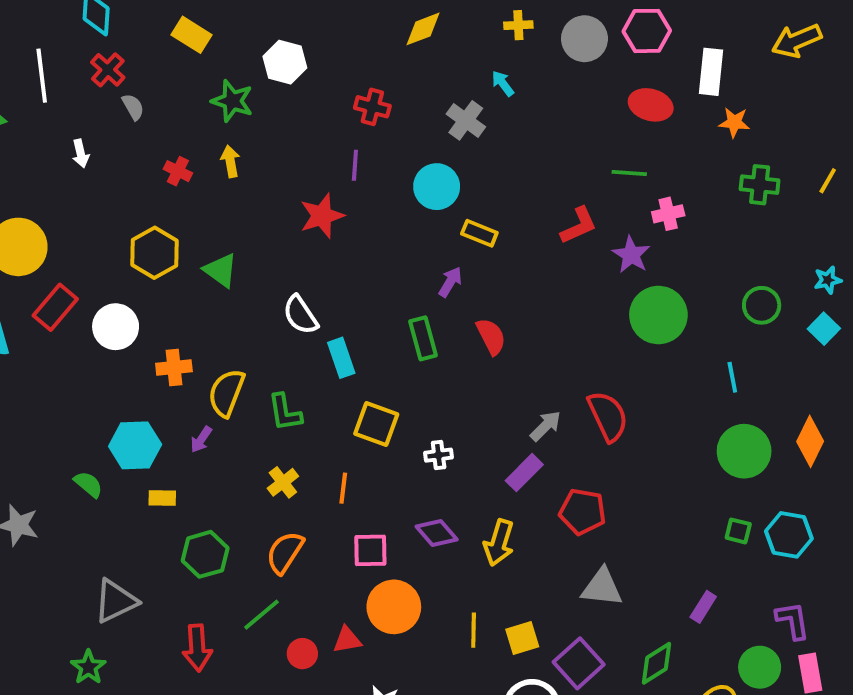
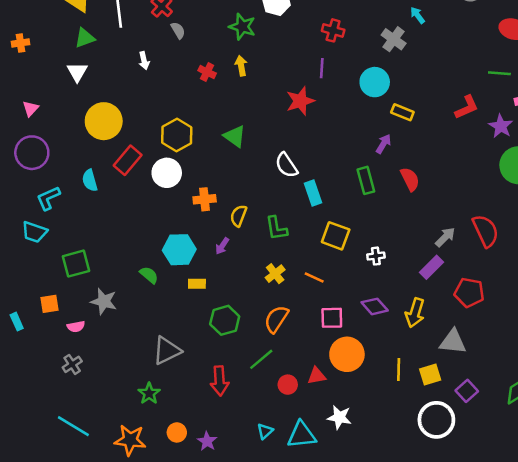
yellow hexagon: (154, 253) -> (177, 135), moved
yellow semicircle: (226, 393) -> (239, 216), size x0.7
orange line: (343, 488) -> (314, 277), turned -72
gray triangle: (602, 587) -> (453, 342), moved
purple square: (579, 663) -> (467, 391), size x0.7

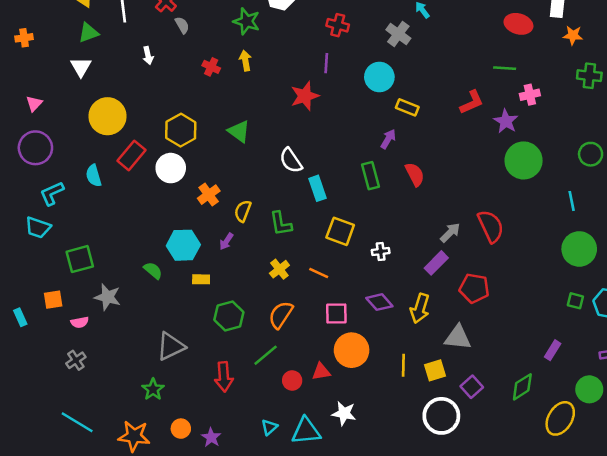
orange cross: (205, 199) -> (209, 195), turned -30

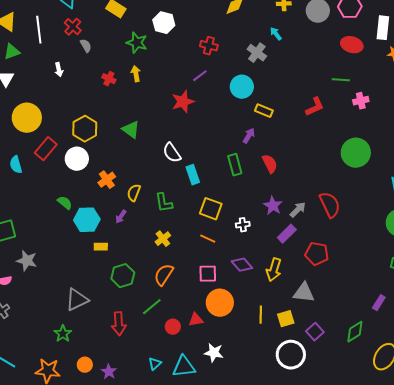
purple line: (326, 63) -> (200, 76), turned 49
purple star: (506, 121) -> (273, 206), moved
green semicircle: (153, 270) -> (65, 203), moved
orange line: (319, 273) -> (208, 239), moved

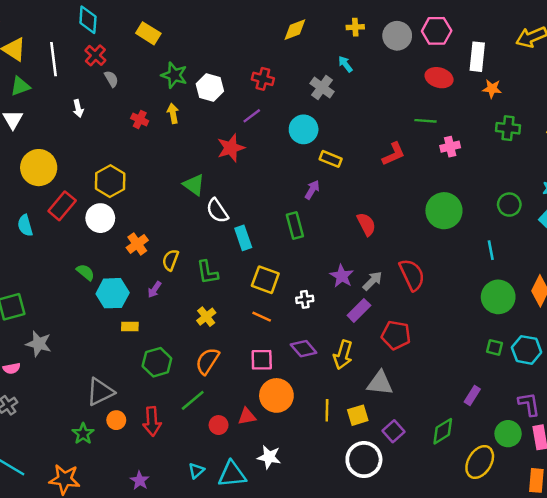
white hexagon: (164, 23) -> (210, 87), moved
green triangle: (131, 130) -> (194, 185), moved
red semicircle: (270, 164) -> (366, 224), moved
orange circle: (85, 365) -> (116, 420), moved

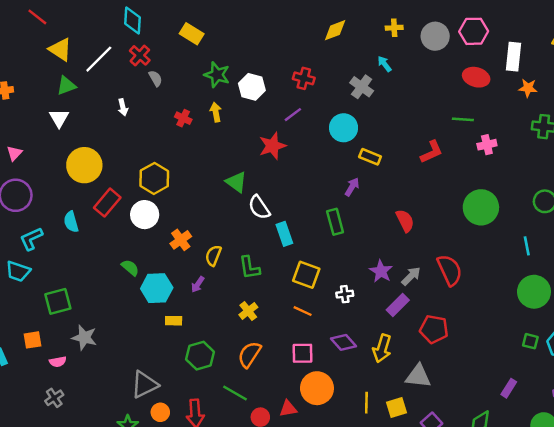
white line: (53, 59) -> (99, 59), turned 52
green line: (193, 400) -> (235, 393), turned 70

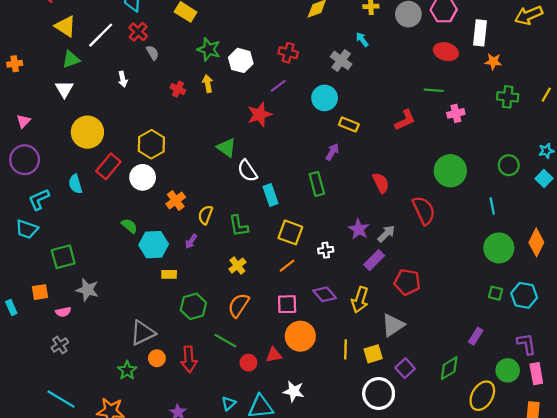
red semicircle: (450, 270) -> (424, 210), moved
orange line: (303, 311) -> (287, 266), turned -63
gray triangle: (418, 376) -> (393, 325), turned -40

